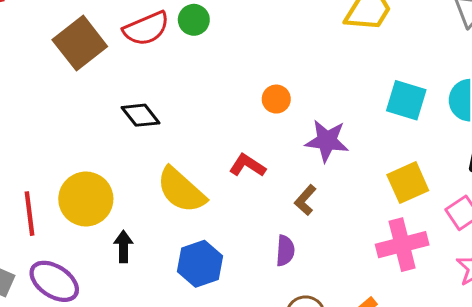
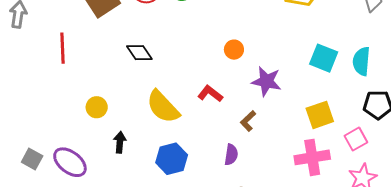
yellow circle: (86, 199) -> (97, 107), size x0.6
red line: (30, 214) -> (62, 48), moved

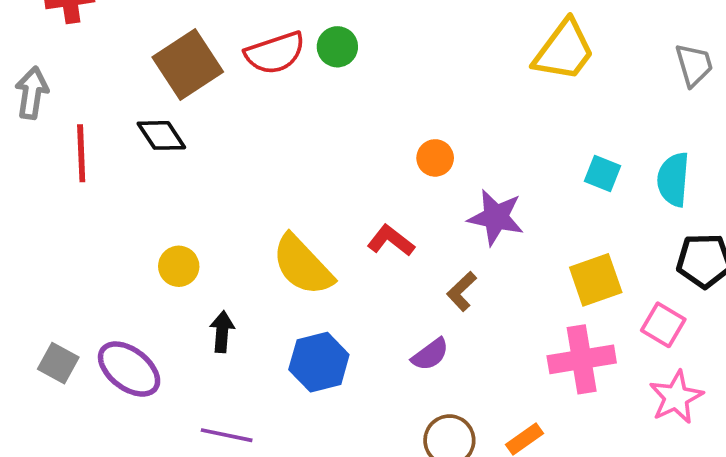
red line: (62, 48) -> (81, 153), moved
black diamond: (139, 53) -> (161, 135), moved
cyan square: (324, 58) -> (603, 174), size x0.7
pink square: (356, 139) -> (663, 325), turned -30
purple semicircle: (231, 155) -> (430, 354), turned 45

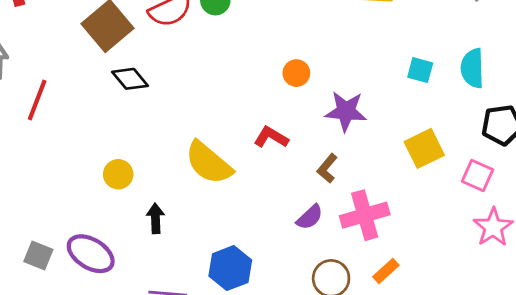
black diamond: (161, 135) -> (130, 79), moved
red line: (81, 153) -> (37, 100), turned 30
pink cross: (582, 359) -> (365, 215), moved
blue hexagon: (319, 362) -> (230, 268), moved

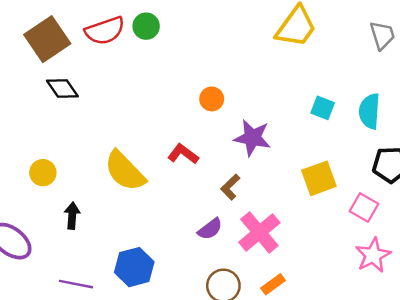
pink cross: (365, 215) -> (259, 232), turned -30

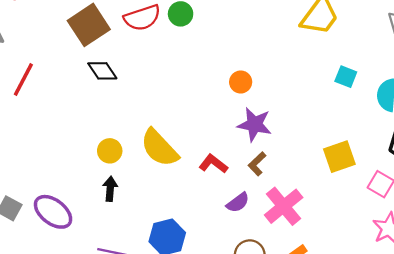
cyan square: (323, 108) -> (346, 77), moved
purple star: (252, 138) -> (254, 125), moved
red L-shape: (183, 154) -> (213, 164), moved
yellow circle: (43, 173) -> (110, 151), moved

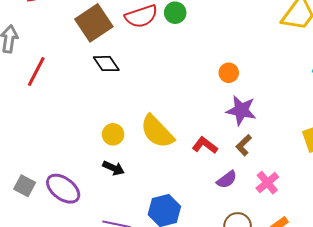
black arrow: (110, 189) -> (114, 168), turned 110
pink cross: (284, 206) -> (267, 183), size x0.7

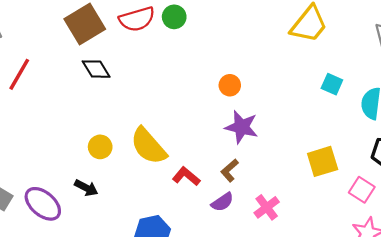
red L-shape: (205, 145) -> (186, 176), moved
brown L-shape: (244, 145) -> (230, 170), moved
black arrow: (114, 168) -> (86, 188), moved

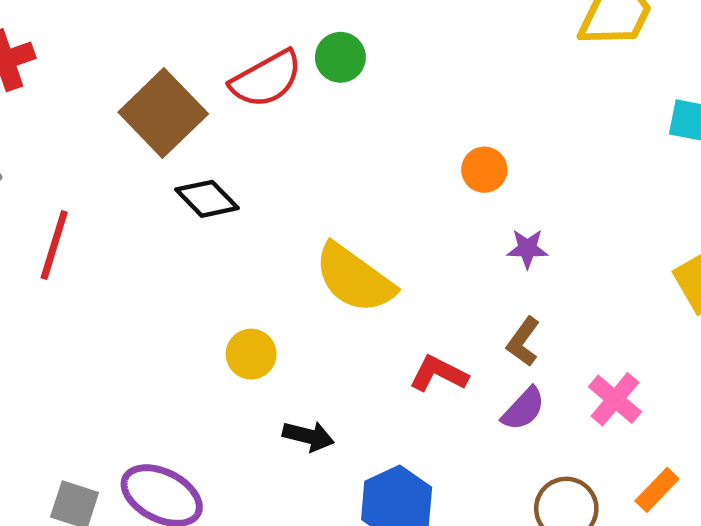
purple star: (242, 127) -> (527, 249), size x0.6
yellow semicircle: (148, 146) -> (354, 278), moved
black arrow: (86, 188) -> (308, 436), moved

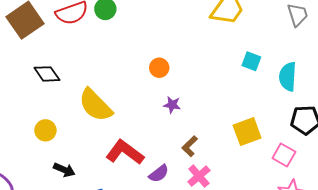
black diamond: (207, 199) -> (47, 74), moved
brown L-shape: (523, 342) -> (190, 146), moved
red L-shape: (439, 374) -> (125, 152), size x1.5

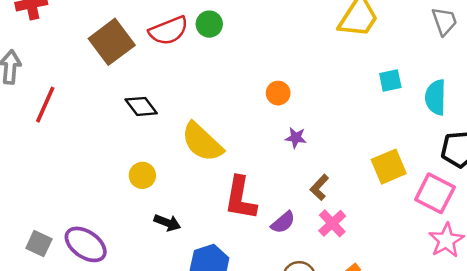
cyan square: (251, 61) -> (390, 80), turned -30
red L-shape: (125, 152) -> (240, 198), turned -114
pink square: (284, 155) -> (435, 193), size x1.4

